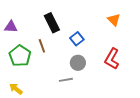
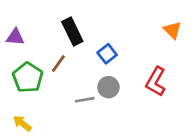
orange triangle: (114, 20) -> (172, 30), moved
brown line: (42, 46) -> (58, 64), turned 56
gray line: (66, 80) -> (85, 100), moved

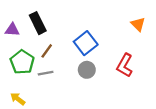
black rectangle: (72, 32) -> (38, 23), moved
blue square: (107, 54) -> (86, 43), size x1.5
gray line: (85, 100) -> (46, 73), moved

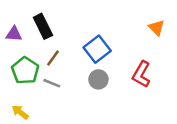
gray line: (46, 73) -> (52, 83), turned 32

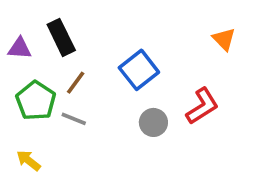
red L-shape: (141, 74) -> (202, 106), turned -152
gray circle: (98, 79) -> (153, 122), moved

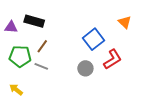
black rectangle: (61, 37) -> (34, 21), turned -48
blue square: (139, 70) -> (94, 39), moved
green pentagon: (36, 101) -> (20, 56), turned -30

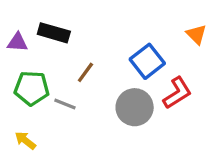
brown line: (42, 46) -> (85, 72), moved
gray circle: (85, 68) -> (135, 107), size x1.5

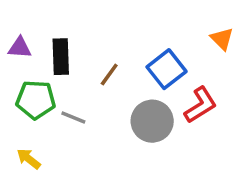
black rectangle: (54, 33) -> (61, 57), moved, turned 72
brown line: (85, 72) -> (109, 75), moved

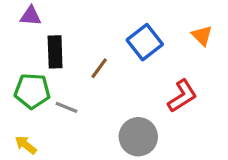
purple triangle: (20, 48) -> (31, 16), moved
blue square: (166, 69) -> (145, 42), moved
gray circle: (152, 121) -> (138, 137), moved

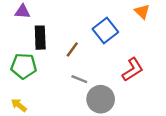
orange triangle: (202, 36) -> (142, 12), moved
gray line: (66, 107) -> (79, 79), moved

